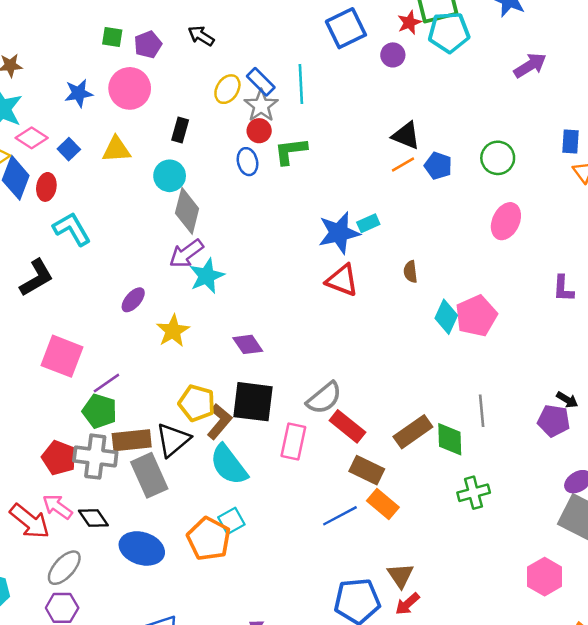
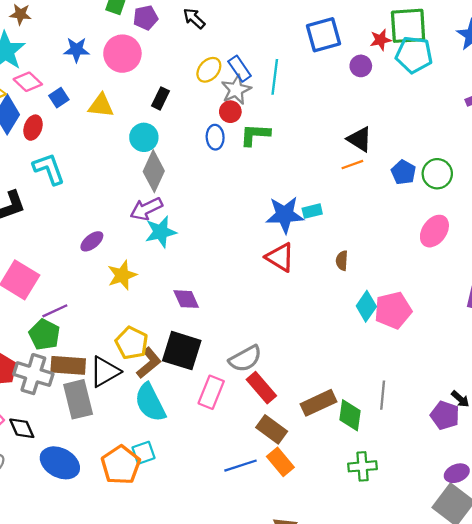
blue pentagon: (438, 166) -> (403, 172), moved

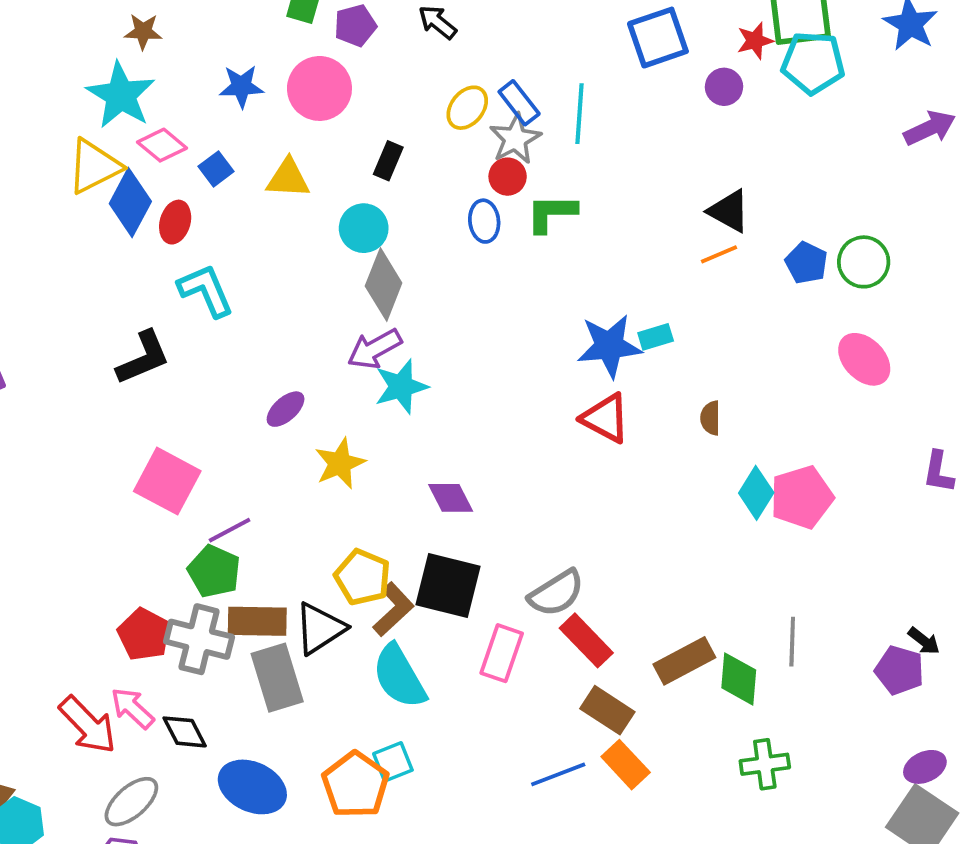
pink ellipse: (434, 231) -> (864, 359), turned -76

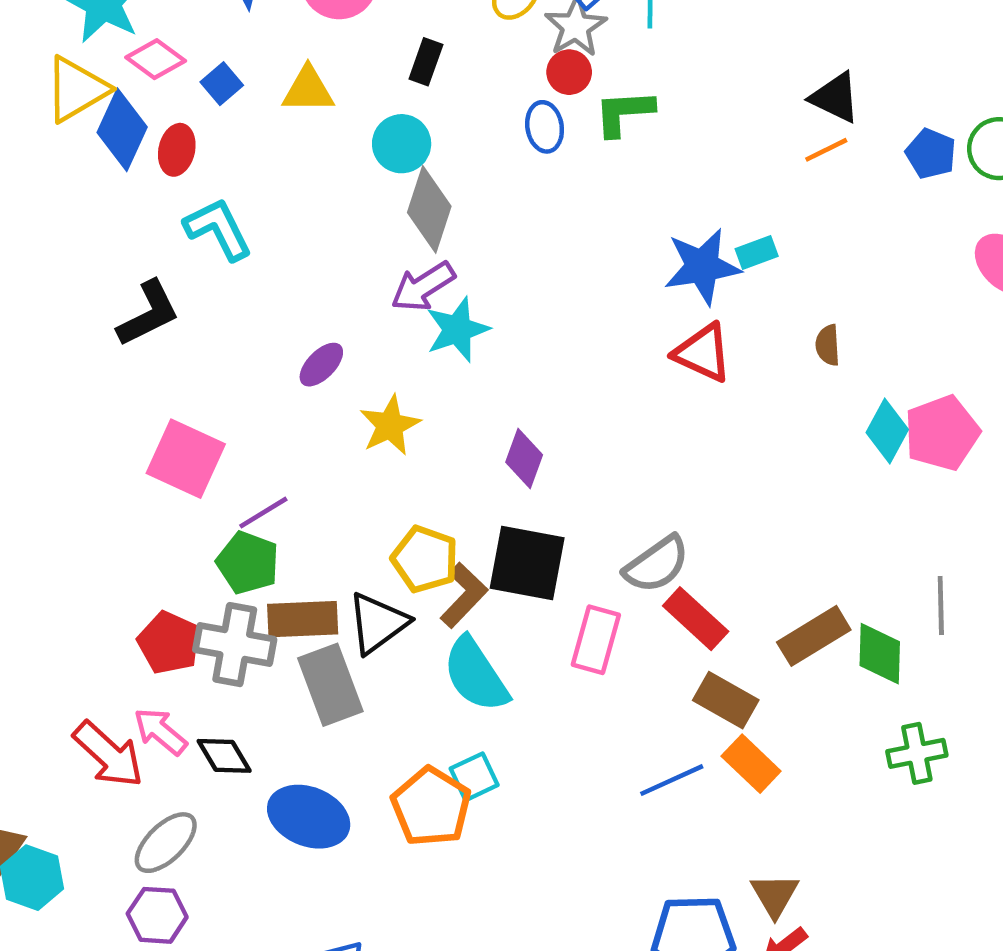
purple diamond: (451, 498) -> (524, 459), turned 51

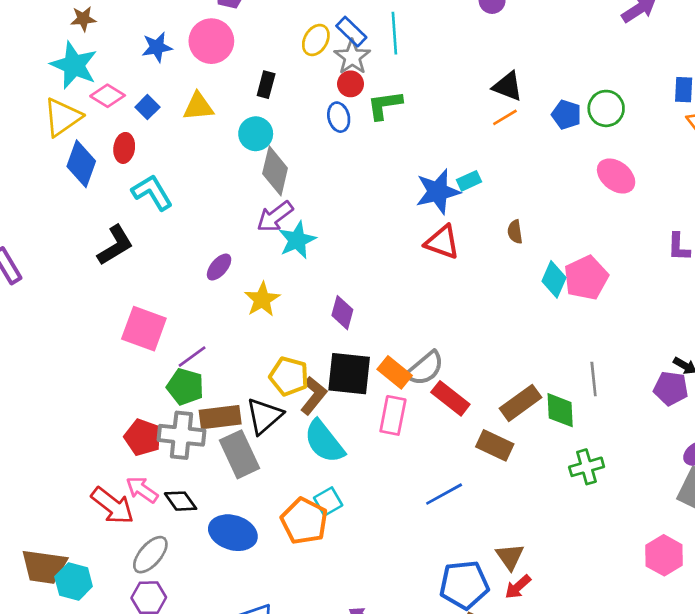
blue diamond: (122, 130) -> (81, 164), moved
brown rectangle: (726, 700) -> (495, 445), moved
orange rectangle: (751, 764) -> (395, 372), moved

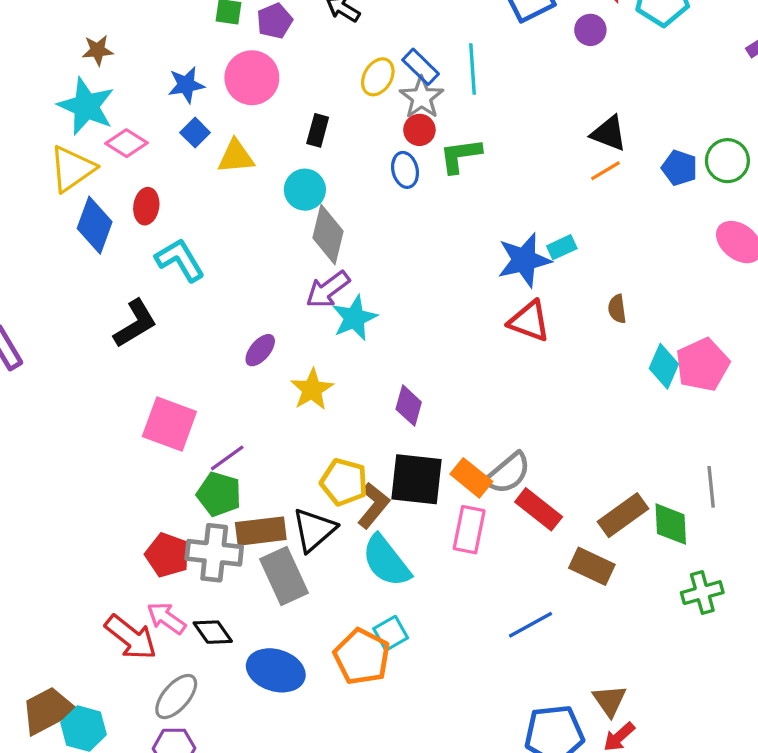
blue square: (147, 107) -> (195, 133), moved
brown trapezoid: (44, 567) -> (48, 710), turned 144

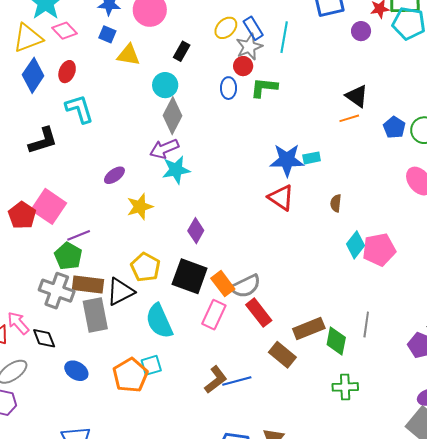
blue square: (195, 133) -> (107, 34), turned -36
brown L-shape: (373, 505) -> (216, 380), moved
red pentagon: (168, 555) -> (22, 215), moved
blue ellipse: (276, 670) -> (76, 371), size x0.7

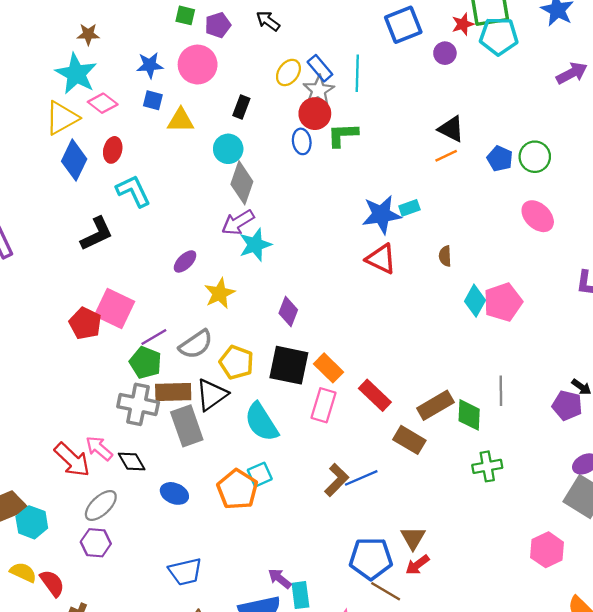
red circle: (243, 66) -> (315, 114), size x1.4
gray semicircle: (246, 286) -> (196, 344), moved

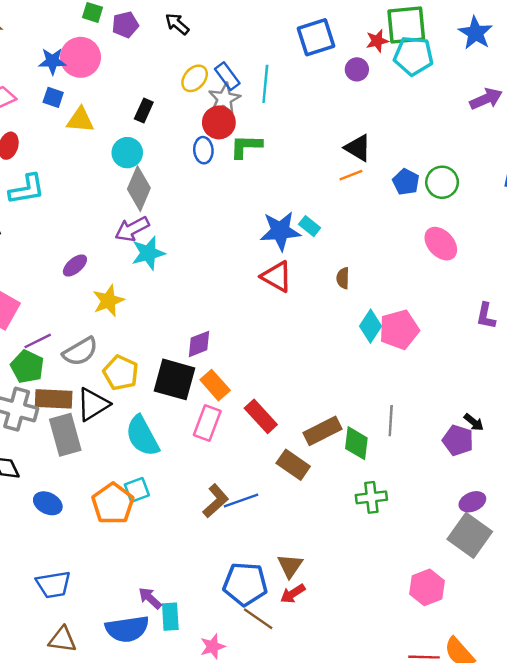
pink circle: (198, 65) -> (80, 57), moved
cyan L-shape: (133, 191) -> (27, 189), turned 102
cyan rectangle: (409, 208) -> (310, 226), turned 54
purple diamond: (288, 312) -> (199, 344), moved, turned 44

